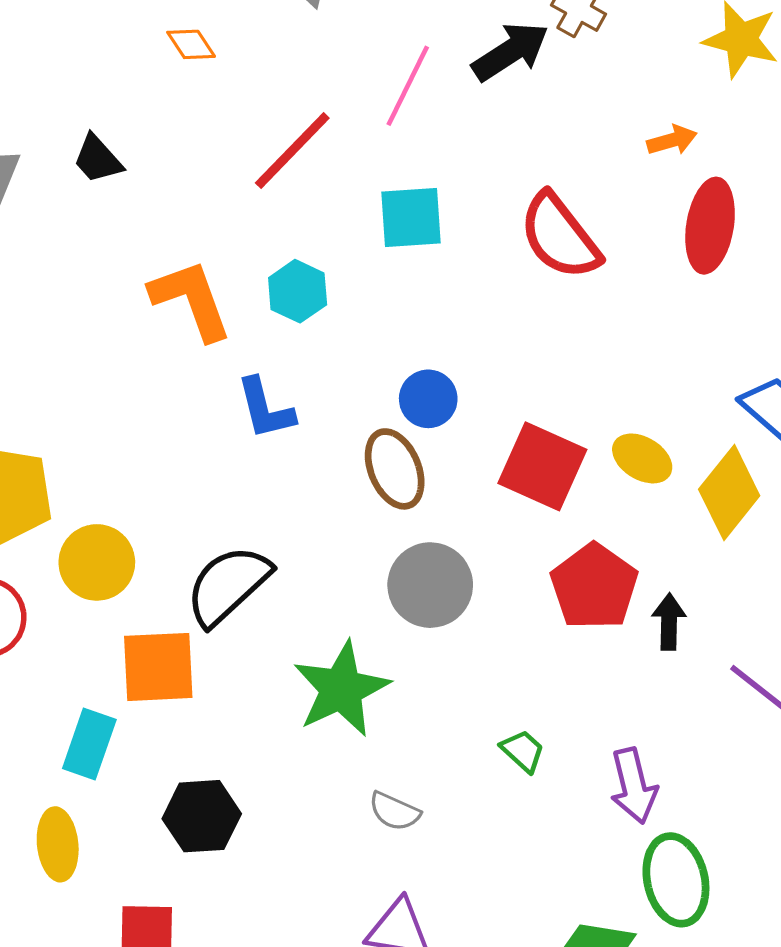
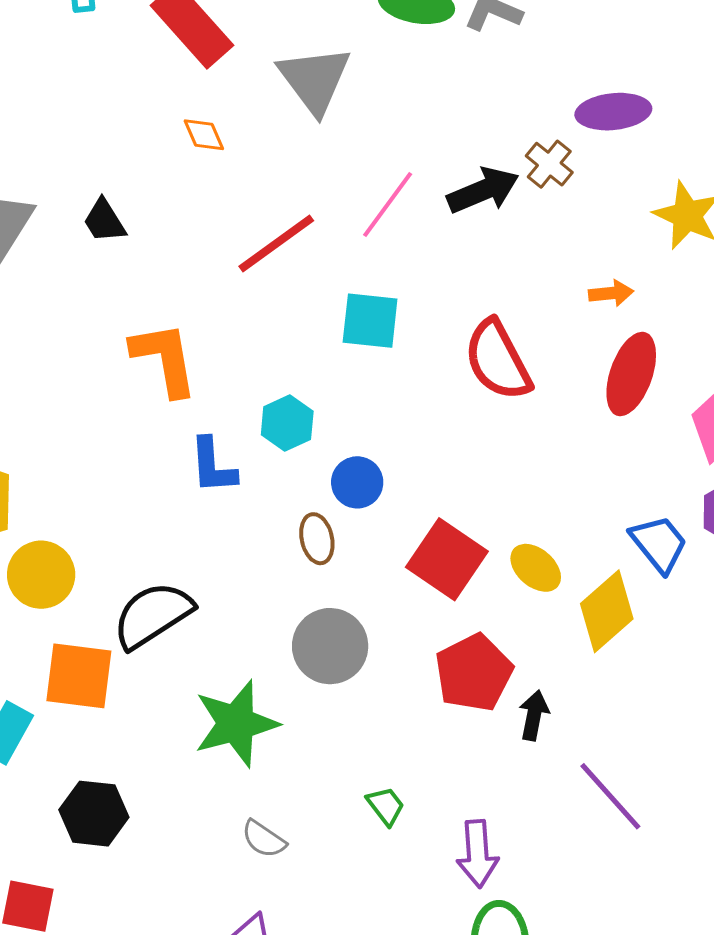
cyan hexagon: (298, 291) -> (287, 423), moved
brown ellipse: (395, 469) -> (317, 539), size x0.7

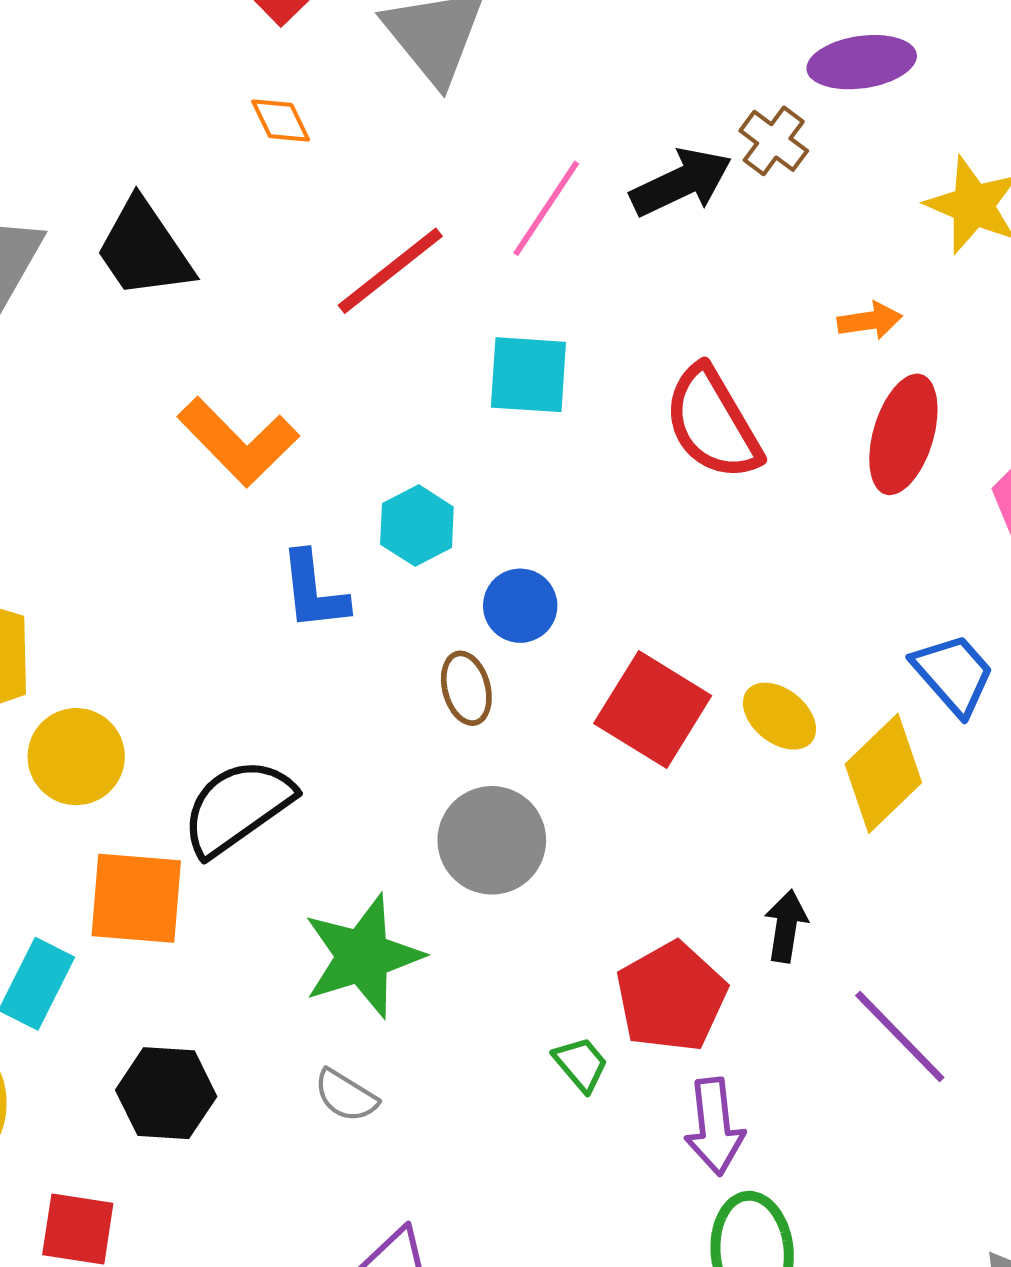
black trapezoid: (104, 221) -> (144, 249), size x1.6
orange L-shape: (164, 359) -> (238, 442), turned 148
red pentagon: (474, 673) -> (671, 997), moved
gray semicircle: (264, 839) -> (346, 1096), moved

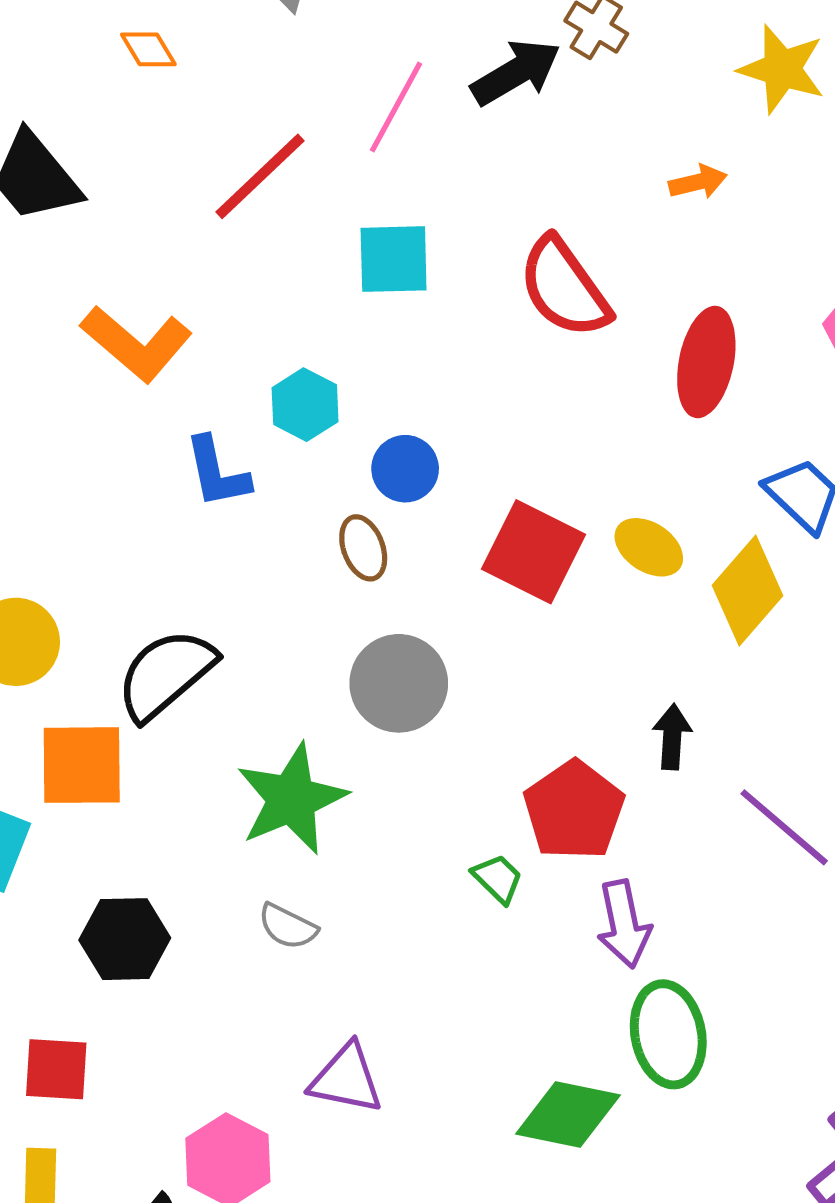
red ellipse: (903, 434) -> (706, 362), moved

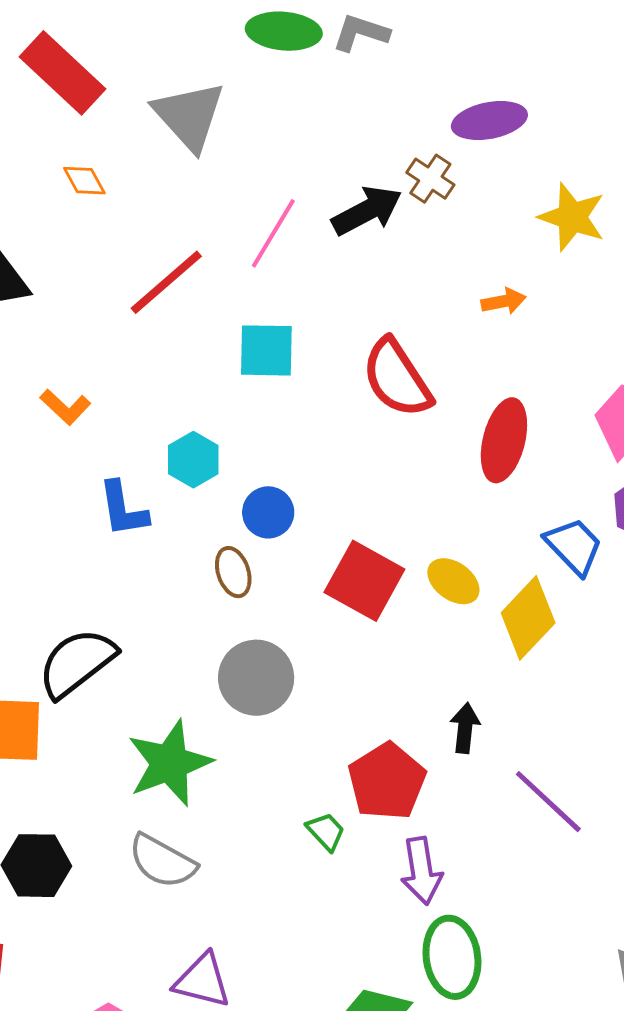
orange L-shape: (136, 344) -> (65, 407), size x0.6
gray semicircle: (288, 926) -> (162, 861), size x1.5

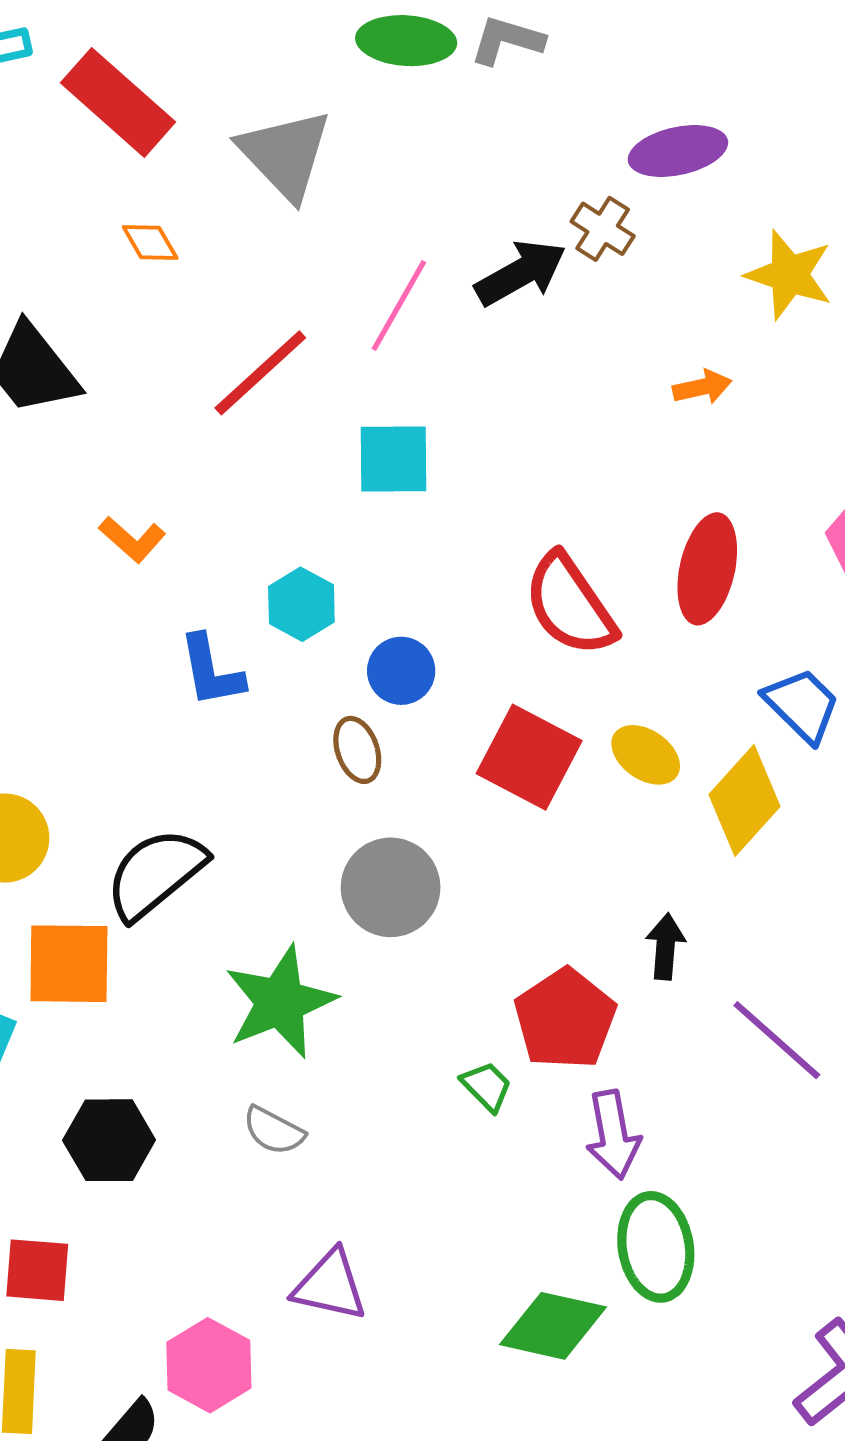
red semicircle: (397, 378) -> (570, 605), moved
gray semicircle: (162, 861) -> (274, 1131), size x0.7

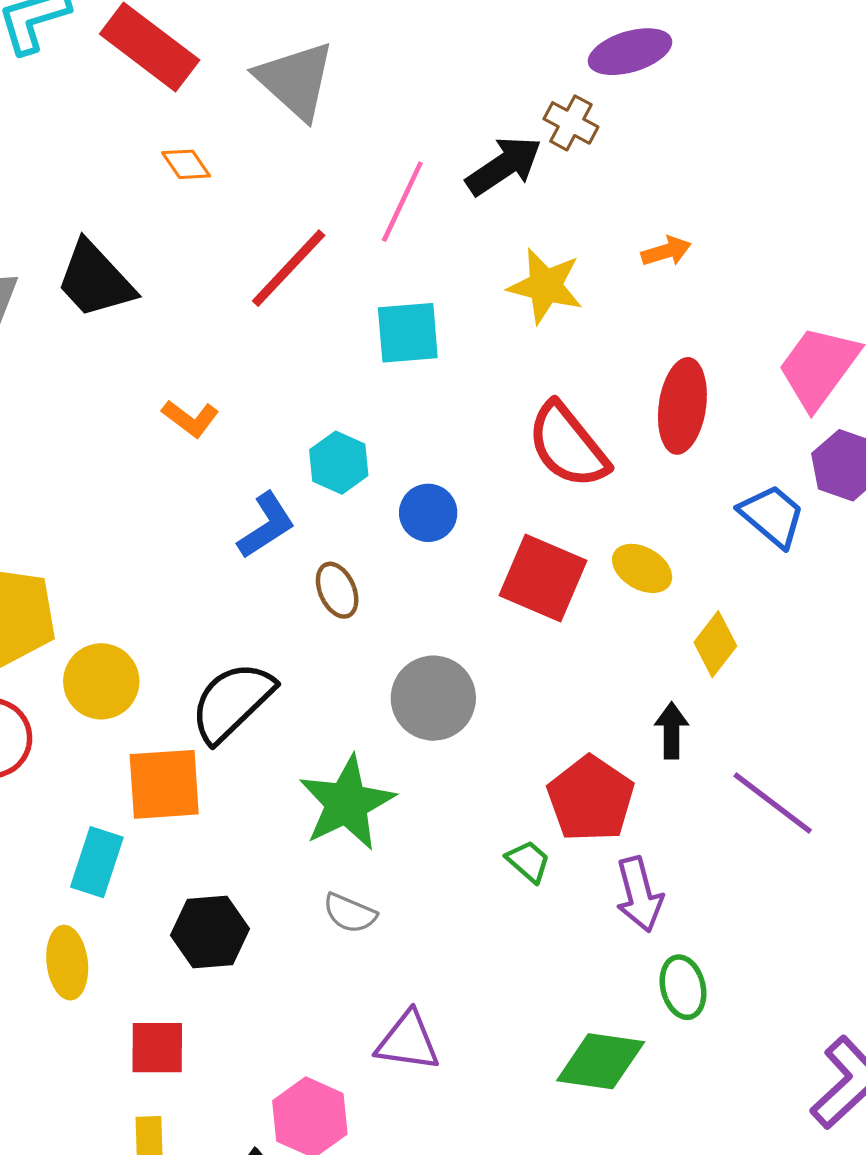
yellow star: (789, 275) -> (545, 286), moved
blue L-shape: (211, 671) -> (266, 525), turned -108
brown ellipse: (357, 750) -> (337, 590), moved
yellow diamond: (744, 800) -> (715, 644), moved, size x0.7
green ellipse: (656, 1247) -> (683, 987), size x0.7

